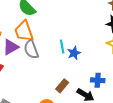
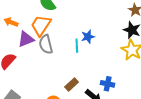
orange trapezoid: (24, 31) -> (41, 25), turned 45
blue star: (74, 53) -> (88, 37), moved

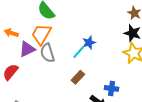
cyan line: (77, 46) -> (78, 52), turned 48
brown rectangle: (72, 85) -> (78, 77), moved

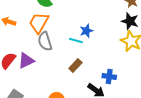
purple triangle: (27, 49) -> (26, 61), moved
cyan line: (78, 52) -> (76, 40), turned 64

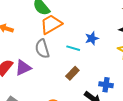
orange trapezoid: (39, 23) -> (51, 24), moved, turned 30
blue star: (86, 31) -> (92, 38), moved

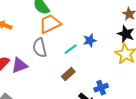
cyan line: (73, 48) -> (71, 49), turned -56
blue cross: (106, 85) -> (101, 88), turned -32

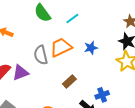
orange trapezoid: (50, 24) -> (61, 47), moved
cyan line: (71, 49) -> (72, 18), moved

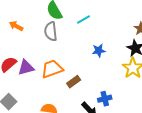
orange trapezoid: (61, 47) -> (52, 69), moved
gray semicircle: (41, 55) -> (51, 31), moved

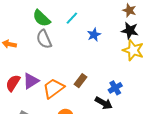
blue star: (99, 51) -> (94, 35), moved
orange trapezoid: (52, 69) -> (53, 88), moved

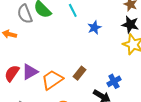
cyan line: (72, 18) -> (73, 10), turned -72
gray semicircle: (44, 39) -> (25, 14), moved

